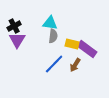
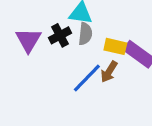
black cross: (14, 26) -> (60, 35), moved
brown arrow: (75, 65) -> (109, 72), moved

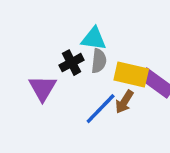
purple triangle: (28, 40) -> (43, 88), moved
yellow rectangle: (115, 46) -> (131, 75), size x1.4

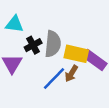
cyan triangle: (94, 39) -> (14, 24), moved
gray semicircle: (99, 61) -> (53, 44), size x1.5

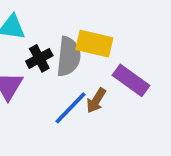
yellow rectangle: (76, 54) -> (94, 44), moved

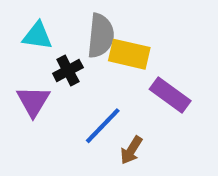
gray semicircle: (69, 57) -> (101, 36), moved
brown arrow: (96, 101) -> (131, 150), moved

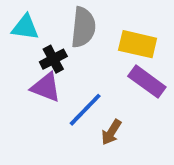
yellow rectangle: (129, 54) -> (138, 44), moved
purple triangle: (33, 101) -> (46, 87), moved, turned -40

